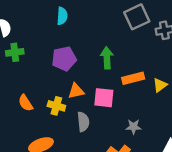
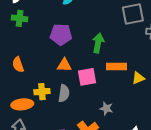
pink square: (104, 98) -> (87, 77), turned -30
yellow cross: (56, 106) -> (42, 92), moved, turned -35

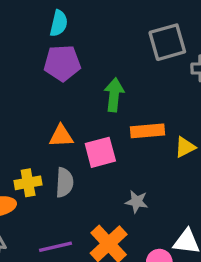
purple pentagon: (61, 34) -> (62, 63), moved

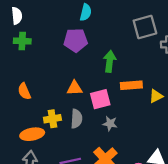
cyan semicircle: (59, 23) -> (86, 12), moved
gray star: (137, 202) -> (110, 124), moved

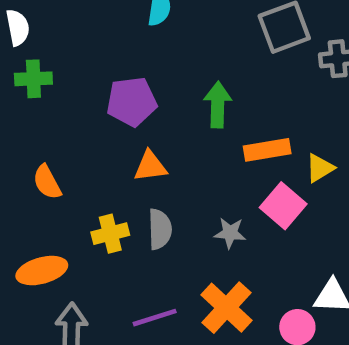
purple pentagon: (76, 40) -> (132, 102), moved
pink square: (100, 99) -> (283, 206), moved, turned -30
orange ellipse: (32, 134) -> (42, 271), moved

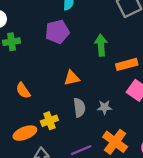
purple pentagon: (132, 102) -> (57, 32), moved
gray star: (230, 233) -> (105, 107), moved
yellow cross: (110, 234) -> (49, 121), moved

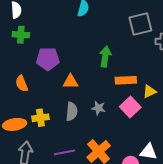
purple pentagon: (57, 32) -> (48, 59), moved
gray star: (105, 107) -> (98, 108), moved

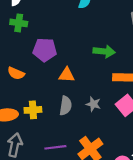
green arrow: (105, 57) -> (104, 51), turned 84
orange semicircle: (22, 84) -> (16, 73), turned -49

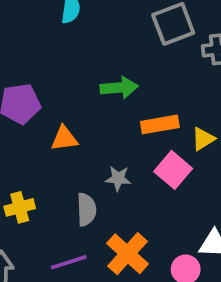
gray semicircle: (66, 106) -> (86, 210), moved

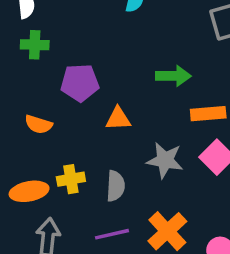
gray star: (118, 178) -> (165, 160), size x1.5
gray semicircle: (86, 210) -> (116, 186), moved

